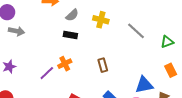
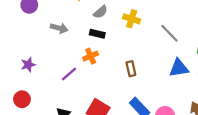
gray arrow: (16, 31) -> (59, 28), moved
orange cross: (65, 64) -> (91, 56), moved
blue triangle: (144, 85) -> (179, 68), moved

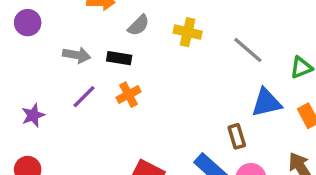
black rectangle: (97, 34) -> (119, 58), moved
brown rectangle: (131, 69) -> (237, 136), moved
purple line: (69, 74) -> (84, 97), moved

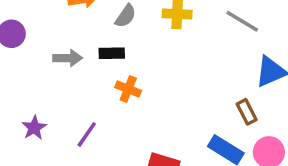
orange cross: (129, 95) -> (128, 89), turned -30
purple line: (84, 97) -> (87, 135), moved

